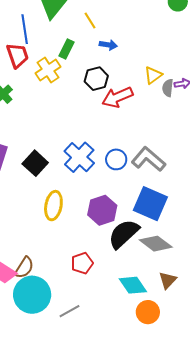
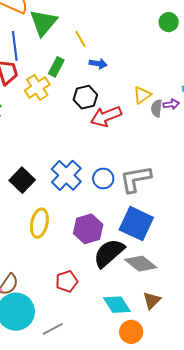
gray L-shape: (148, 159) -> (135, 179), turned -52

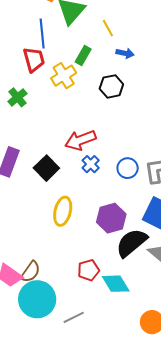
red arrow: (106, 116) -> (80, 140), moved
blue cross: (66, 175) -> (91, 164), size x0.6
cyan diamond: (117, 305) -> (116, 284), moved

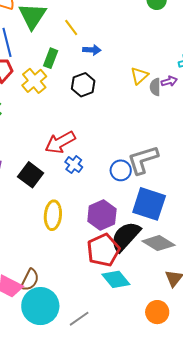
blue circle: (128, 168) -> (121, 170), moved
red pentagon: (89, 270) -> (103, 250), moved, size x1.5

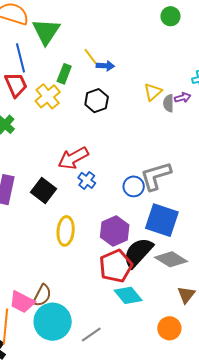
yellow line: (71, 28) -> (91, 56), moved

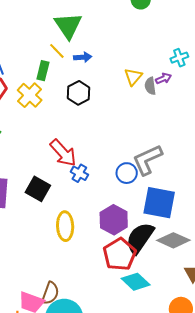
green triangle: (46, 31) -> (68, 26), moved
yellow line: (91, 56) -> (57, 51), moved
red arrow: (73, 158) -> (63, 153), turned -96

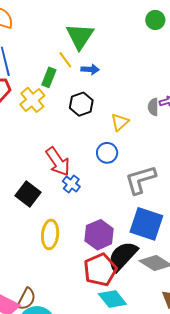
yellow triangle: (133, 77) -> (120, 122), moved
blue circle: (127, 173) -> (107, 153), moved

